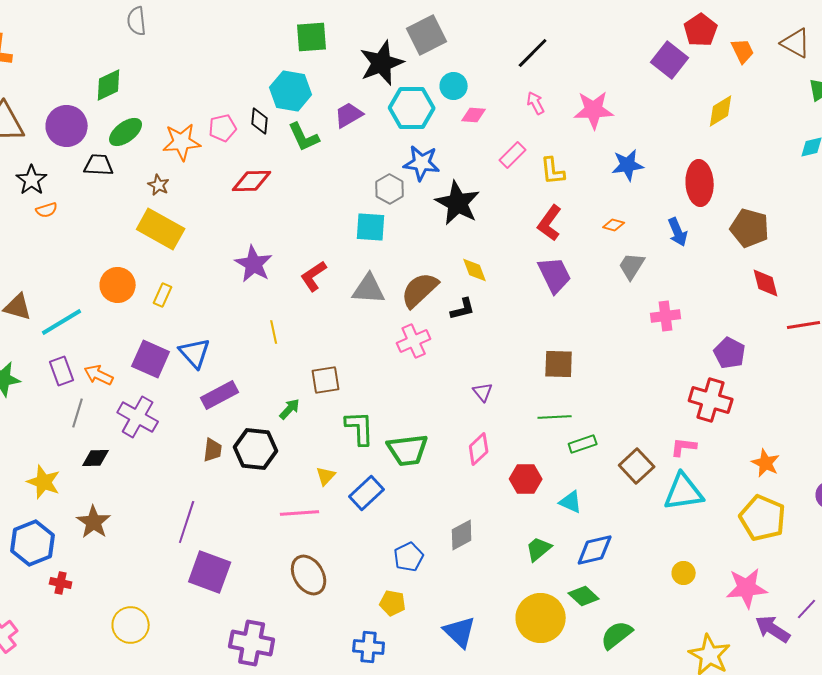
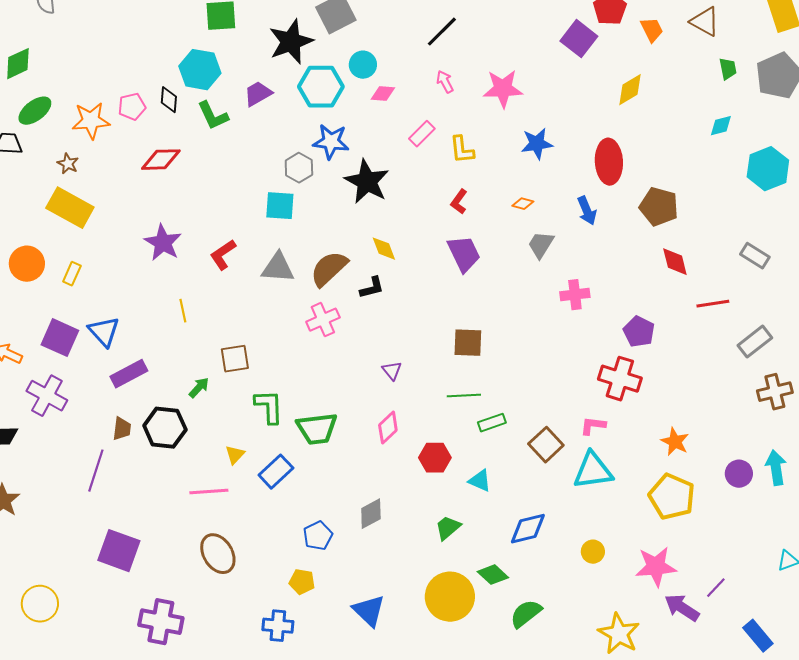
red L-shape: (550, 223) -> (459, 202), size x0.7
purple line: (187, 522) -> (96, 471), moved
blue diamond: (595, 550) -> (528, 529), moved

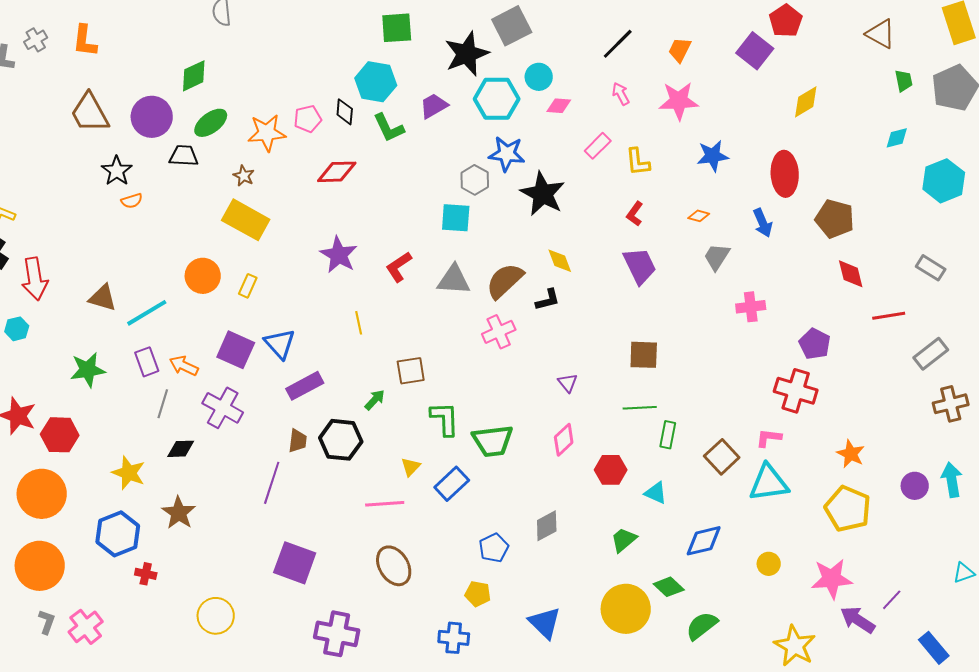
orange trapezoid: (652, 30) -> (680, 50), moved, turned -128
green rectangle: (492, 423) -> (668, 435), turned -60

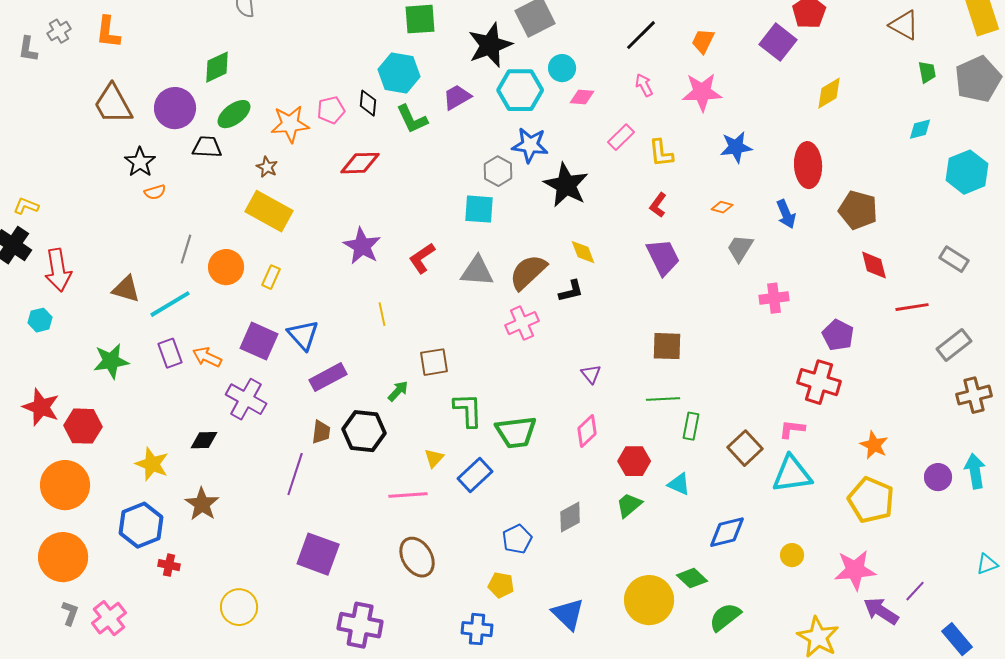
gray line: (163, 404) -> (186, 249), moved
green trapezoid: (624, 540) -> (629, 505), moved

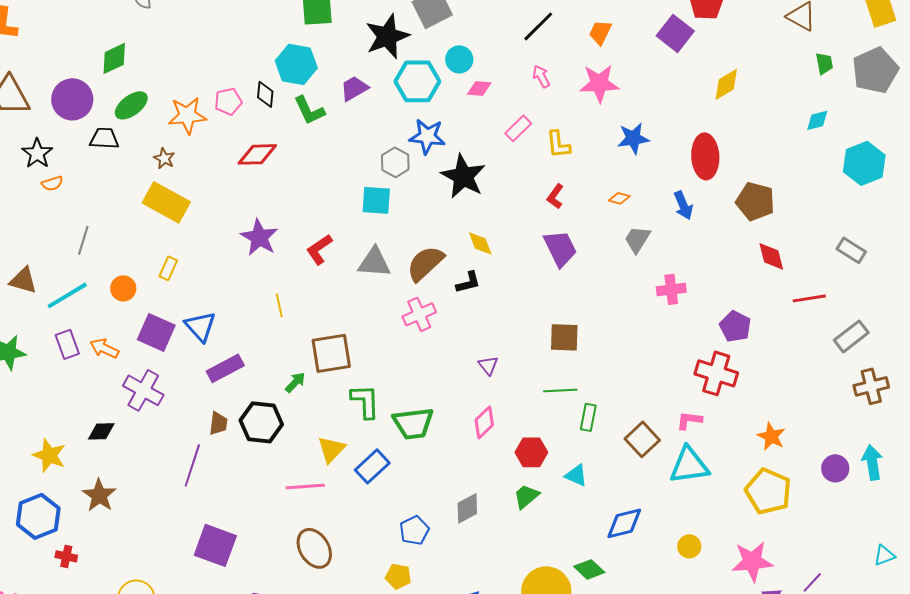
orange circle: (226, 267) -> (123, 288), moved, size x0.7
brown square: (434, 362) -> (331, 353), size x1.4
yellow triangle: (434, 458) -> (331, 449), size x1.4

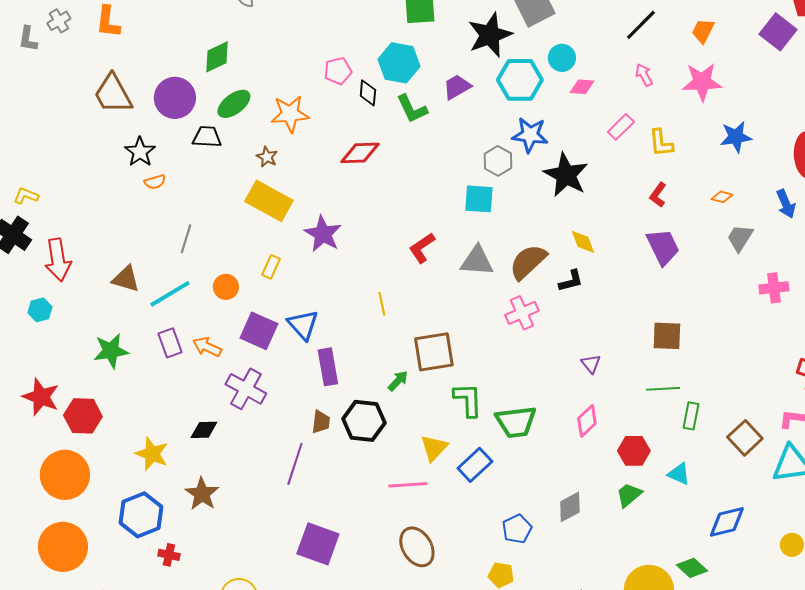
pink pentagon: (228, 101) -> (338, 71), moved
purple star: (259, 237) -> (323, 234), moved
purple rectangle: (225, 368) -> (328, 367), turned -72

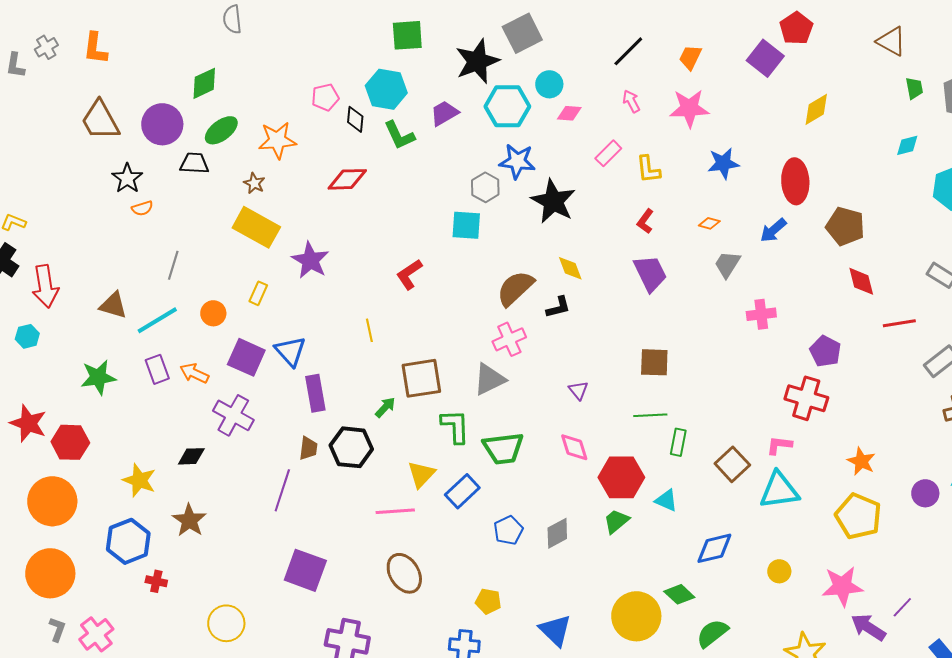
blue arrow: (786, 204) -> (773, 230), turned 72
gray triangle: (477, 261) -> (489, 379), moved, turned -30
pink diamond: (587, 421) -> (574, 447), turned -64
red hexagon: (634, 451) -> (621, 477), size x1.4
blue pentagon: (517, 529) -> (508, 530), moved

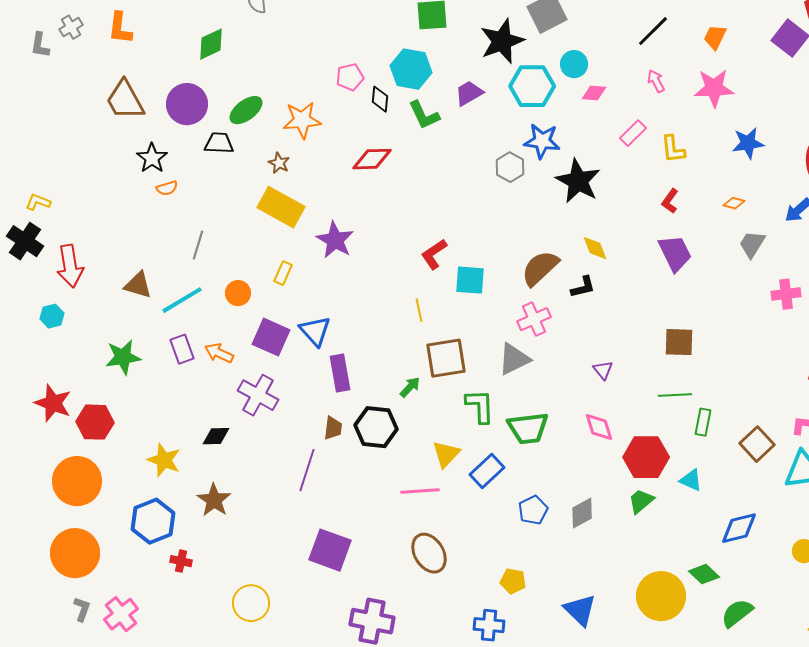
green diamond: (204, 83) -> (211, 44), moved
cyan square: (466, 225) -> (470, 280), moved
yellow line: (369, 330) -> (419, 310), moved

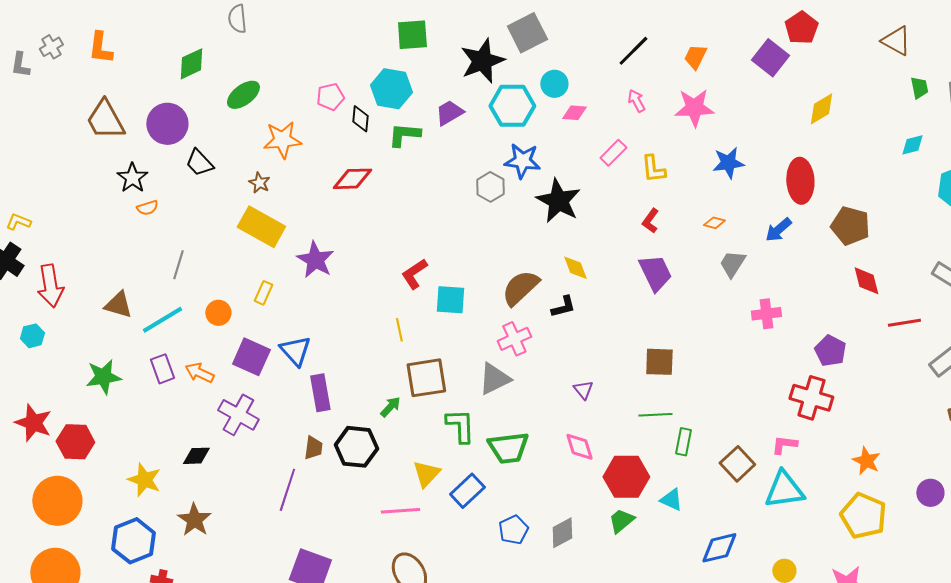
green ellipse: (246, 110) -> (243, 95), moved
green L-shape: (424, 115) -> (404, 135), turned 120
black trapezoid: (219, 143) -> (199, 163), turned -136

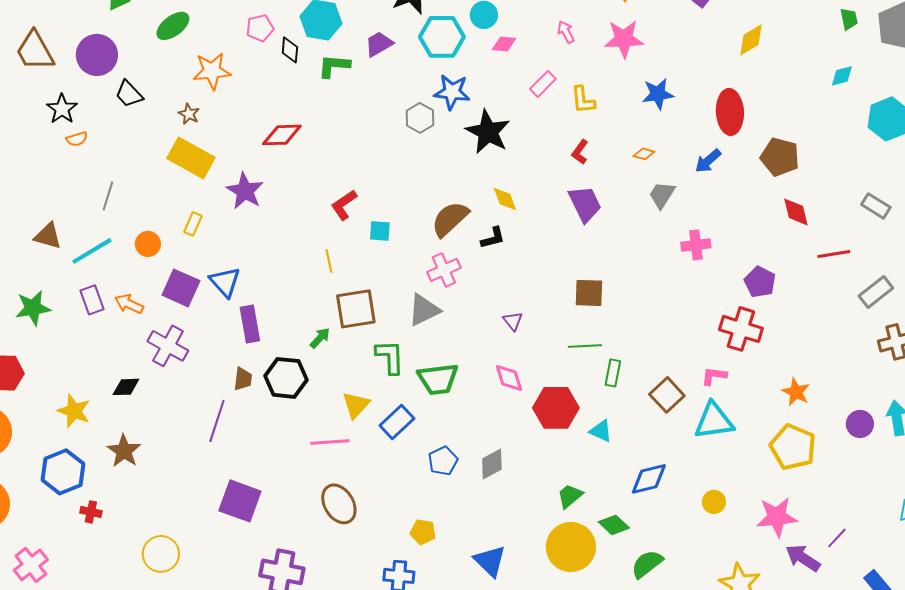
red diamond: (352, 179) -> (282, 135), moved
cyan square: (450, 300) -> (380, 231), size x0.7
green trapezoid: (621, 521) -> (570, 496), moved

